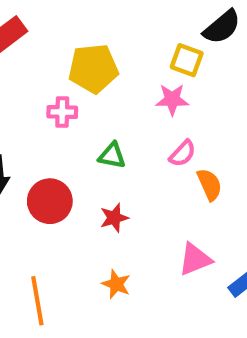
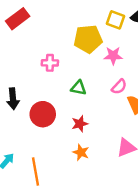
yellow square: (187, 60) -> (116, 20), moved
yellow pentagon: (93, 68) -> (88, 39), moved
orange star: (116, 284) -> (81, 152), moved

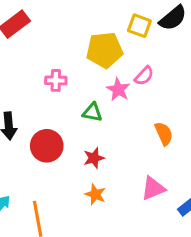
pink star: (113, 56) -> (118, 90), moved, turned 30
pink semicircle: (119, 87) -> (144, 76), moved

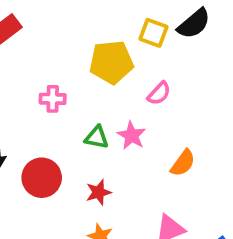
pink star: (118, 90) -> (132, 136), moved
orange semicircle: (164, 134) -> (183, 163), turned 60

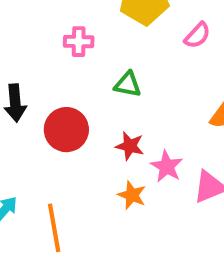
pink star: (132, 136) -> (167, 166), moved
red star: (99, 192) -> (130, 146), turned 30

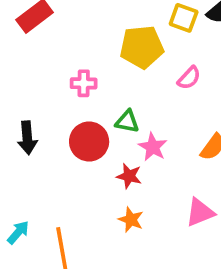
red circle: (66, 130) -> (89, 141), moved
pink star: (167, 166) -> (153, 147), moved

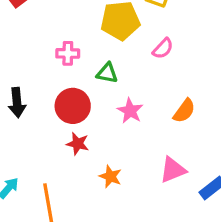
green triangle: (127, 122) -> (107, 73), moved
red star: (129, 176) -> (78, 144), moved

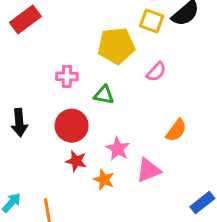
pink star: (130, 111) -> (118, 149), moved
pink triangle: (173, 170) -> (149, 170), moved
orange star: (110, 176) -> (104, 180), moved

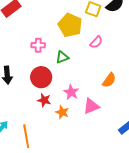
yellow pentagon: (116, 46) -> (70, 25), turned 30
green triangle: (104, 95) -> (62, 57), turned -32

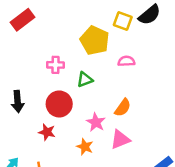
pink semicircle: (96, 42) -> (126, 61), turned -136
orange semicircle: (109, 80) -> (123, 108), moved
red star: (44, 100) -> (47, 132), moved

